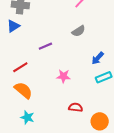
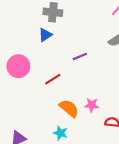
pink star: (63, 76) -> (92, 105), moved
orange semicircle: (23, 90) -> (69, 108), moved

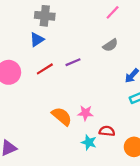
red line: (53, 79) -> (45, 69), moved
cyan star: (60, 133) -> (89, 142), moved

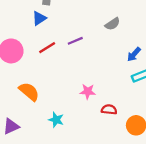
orange semicircle: (62, 116) -> (29, 92), moved
cyan star: (89, 142) -> (56, 120), moved

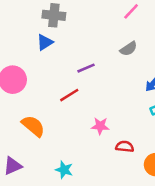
red line: (47, 48) -> (69, 95), moved
cyan star: (56, 120) -> (64, 170), moved

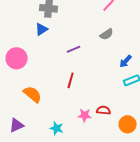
red line: (69, 95) -> (71, 80), moved, turned -42
pink star: (100, 126) -> (85, 115), moved

